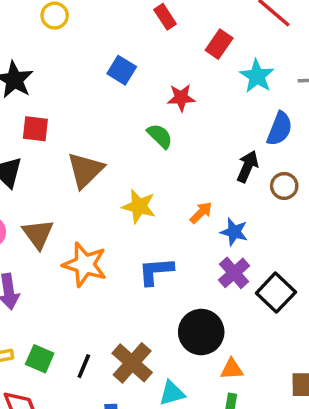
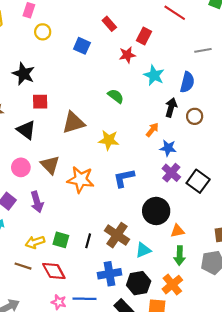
blue square: (122, 70) -> (82, 46), moved
cyan star: (257, 76) -> (154, 75), moved
red star: (181, 98) -> (127, 55), moved
brown triangle: (85, 170) -> (73, 123), turned 35
orange arrow: (201, 213) -> (152, 130), moved

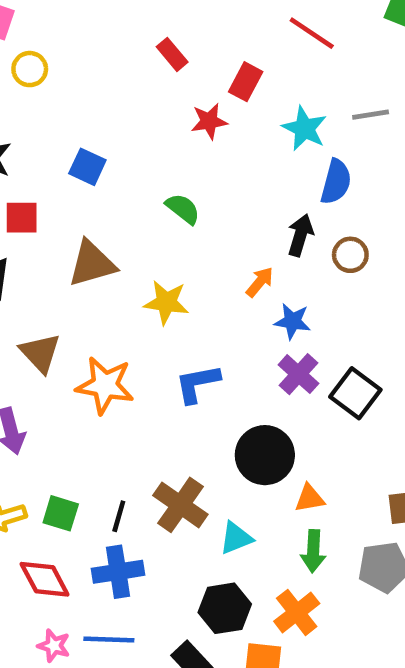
blue square: (82, 46) -> (87, 167), moved
cyan star: (154, 75) -> (304, 128), moved
blue cross: (109, 274) -> (118, 572), moved

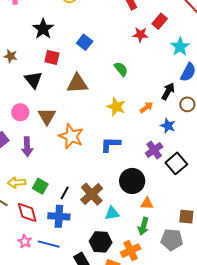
yellow star: (166, 302) -> (116, 107), moved
blue star: (293, 321) -> (168, 126), moved

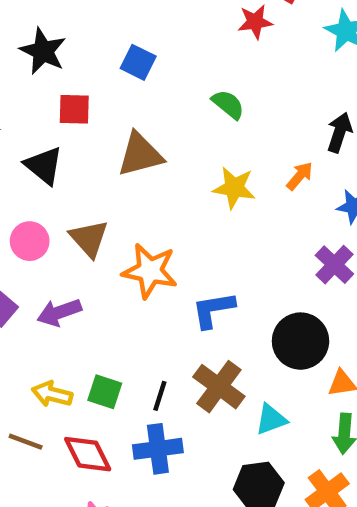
blue L-shape: (110, 144) -> (213, 310), moved
purple arrow: (27, 147) -> (59, 312), turned 84
yellow arrow: (17, 183) -> (52, 394), turned 30

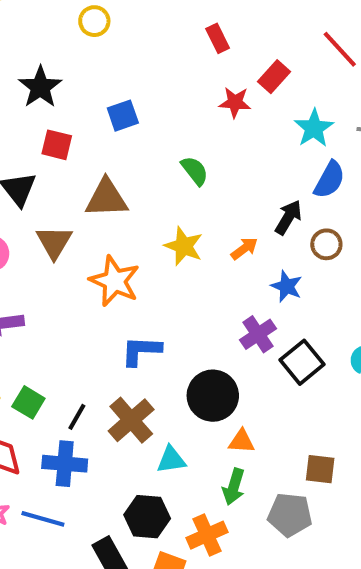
blue square: (138, 62) -> (123, 116), turned 32
brown triangle: (89, 238) -> (54, 242), moved
orange star: (150, 271) -> (115, 281), moved

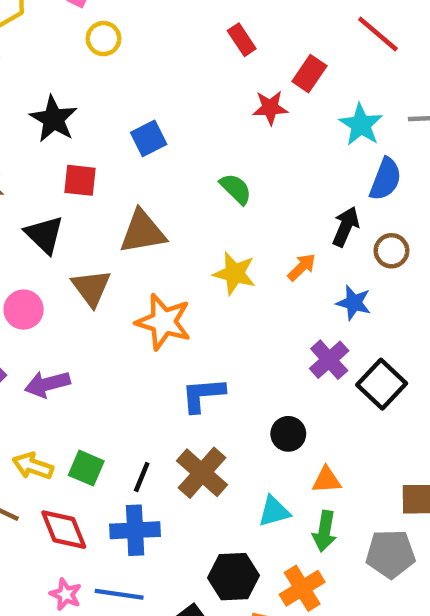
black circle: (213, 396) -> (288, 434), size x0.6
cyan triangle: (171, 460) -> (274, 511), moved

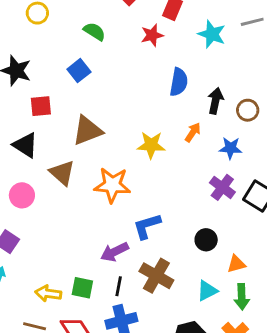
blue semicircle: (385, 179) -> (179, 82), moved
green semicircle: (236, 189) -> (94, 32), moved
purple arrow: (47, 384) -> (114, 252), moved

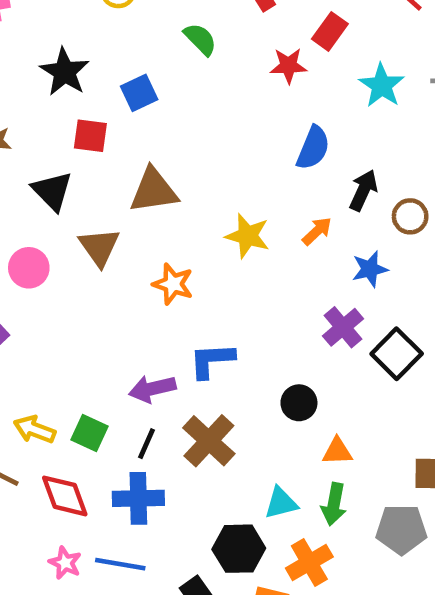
blue square: (79, 71) -> (139, 93), moved
blue star: (230, 148) -> (370, 269), turned -30
orange star: (112, 185) -> (173, 284), size x0.7
cyan triangle: (207, 291) -> (281, 503), moved

